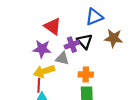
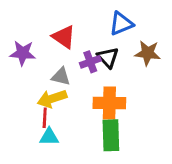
purple star: (42, 49) -> (23, 53), moved
gray triangle: (62, 58) -> (61, 77), moved
orange cross: (86, 74) -> (109, 103), size x1.5

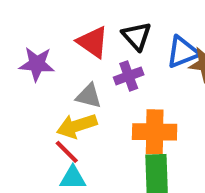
blue triangle: (121, 24) -> (183, 52), moved
black triangle: (108, 57) -> (137, 36), moved
red line: (45, 118) -> (67, 152), turned -48

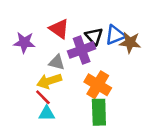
black triangle: (137, 36) -> (94, 36), moved
purple cross: (129, 76) -> (82, 50), size x1.5
orange cross: (155, 132) -> (98, 85), turned 30

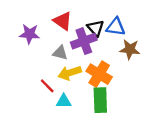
blue triangle: (115, 35) -> (116, 27), turned 30
brown star: (130, 42) -> (130, 49), moved
yellow arrow: (49, 81) -> (70, 73), moved
cyan triangle: (47, 113) -> (64, 101), moved

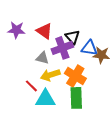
blue triangle: (116, 27) -> (89, 48), moved
purple star: (30, 34) -> (16, 30), moved
cyan triangle: (64, 101) -> (45, 99), size x1.5

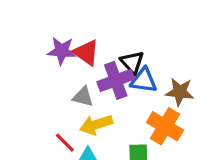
purple star: (16, 30) -> (62, 51), moved
blue triangle: (89, 48) -> (144, 80), moved
orange cross: (75, 76) -> (165, 126), moved

